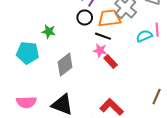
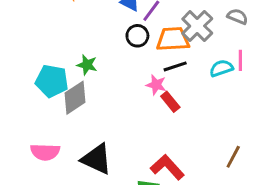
green star: (49, 31) -> (87, 65), moved
black line: (103, 36) -> (175, 66), moved, turned -42
gray diamond: (65, 65) -> (75, 98), moved

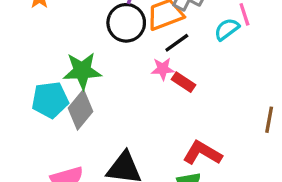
black circle: (137, 36) -> (126, 23), size x1.5
green star: (87, 65) -> (82, 71), size x1.6

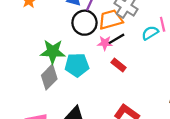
pink star: (163, 69) -> (105, 43), moved
cyan pentagon: (50, 100) -> (77, 65), moved

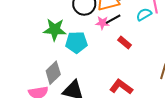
red rectangle: (119, 65) -> (125, 43), moved
gray diamond: (49, 77) -> (53, 73), moved

